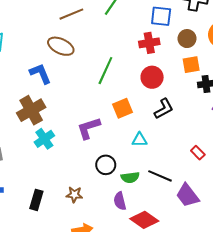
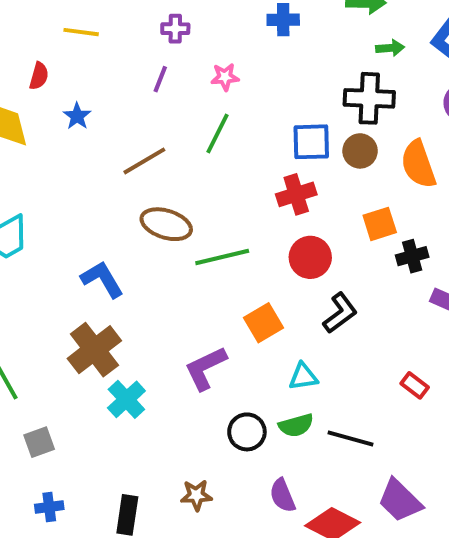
brown circle: (187, 39) -> (360, 151), moved
brown ellipse: (61, 46) -> (166, 224), moved
green line: (105, 71) -> (222, 257), turned 60
green semicircle: (130, 177) -> (296, 425), moved
purple trapezoid: (188, 195) -> (400, 501), moved

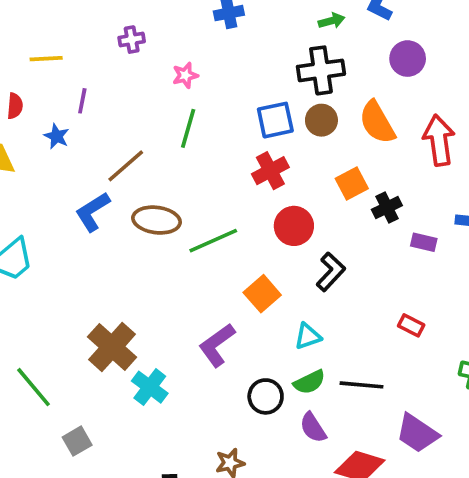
purple line: (160, 79) -> (82, 101), moved
blue L-shape: (102, 279) -> (92, 212), moved, turned -81
purple semicircle: (282, 495) -> (313, 428), moved

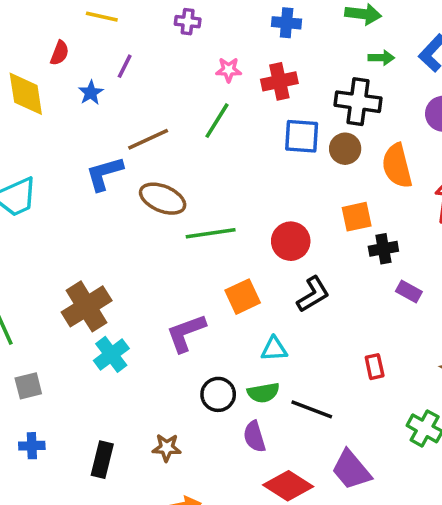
red cross: (270, 171) -> (279, 81), moved
red rectangle: (411, 325) -> (375, 367), turned 35

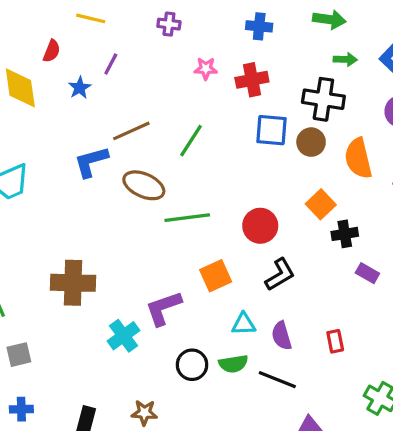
green line: (217, 121) -> (191, 141), moved
orange square: (357, 217) -> (321, 204), turned -32
brown cross: (87, 306) -> (73, 283), turned 33
cyan cross: (111, 354) -> (123, 336), moved
purple semicircle: (254, 437) -> (282, 336), moved

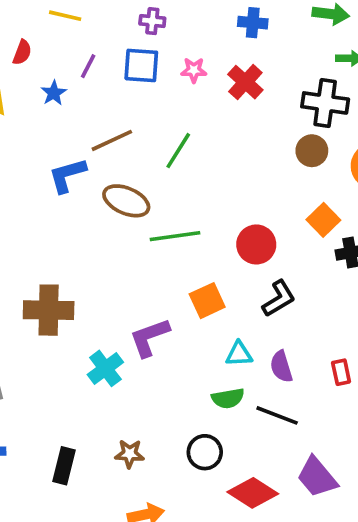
red cross: (252, 80) -> (245, 82), turned -36
blue square: (272, 130) -> (141, 65), moved
black circle: (192, 365) -> (205, 452), moved

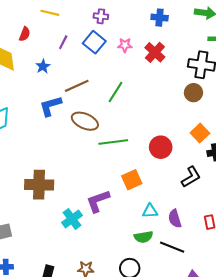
blue square: (141, 65) -> (94, 42), turned 35
blue star: (54, 93) -> (43, 66), moved
black L-shape: (279, 299) -> (191, 177), moved

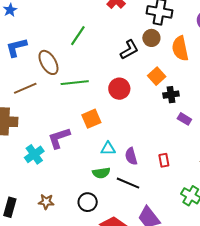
brown line: (77, 86) -> (25, 88), moved
brown ellipse: (85, 121) -> (48, 62), turned 35
black L-shape: (191, 177) -> (129, 50), moved

